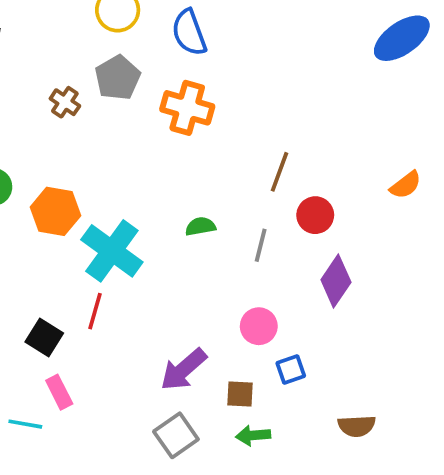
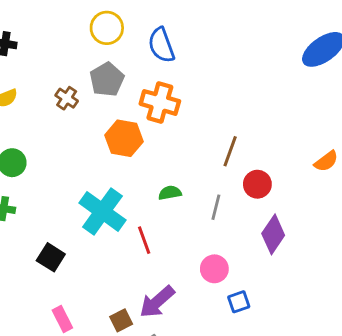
orange hexagon: (55, 211) -> (124, 138), moved
red line: (95, 311) -> (144, 240), moved, turned -36
black square: (44, 337) -> (51, 257), moved
brown square: (240, 394) -> (121, 320), moved, turned -30

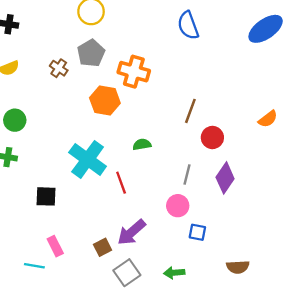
blue semicircle: (161, 45) -> (188, 25), moved
gray line: (216, 207) -> (187, 174), moved
black square: (51, 257) -> (46, 196), turned -30
blue square: (239, 302) -> (197, 232), turned 30

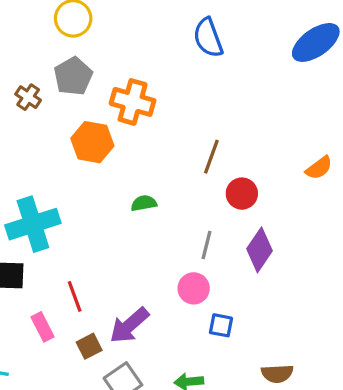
cyan cross: (88, 159) -> (33, 224), moved, turned 36
red line: (121, 183) -> (75, 296), moved
pink rectangle: (55, 246) -> (43, 327), moved

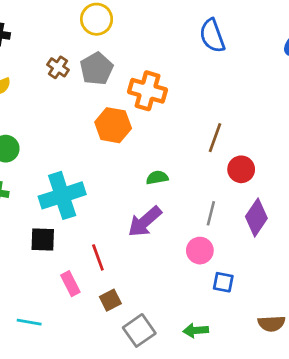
brown cross: (28, 97) -> (58, 67), moved
purple arrow: (129, 325) -> (145, 222), moved

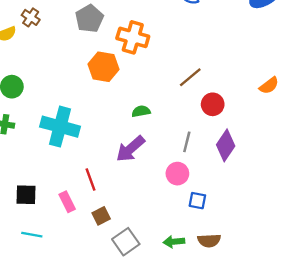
brown cross: (58, 67) -> (31, 17), moved
brown line: (215, 138) -> (190, 77), turned 30
cyan cross: (62, 195) -> (60, 127), turned 33
black square: (43, 240) -> (26, 195), moved
brown semicircle: (271, 324) -> (209, 240), moved

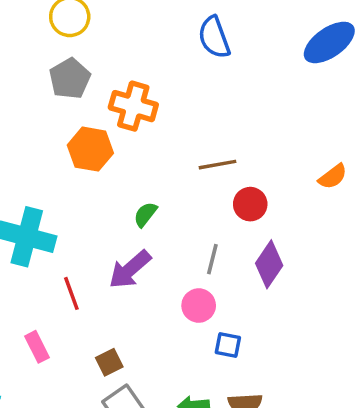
brown line: (190, 77) -> (218, 165), turned 30
green semicircle: (141, 111) -> (145, 214), turned -42
red line: (91, 179) -> (71, 293), moved
brown square: (101, 216) -> (109, 362), moved

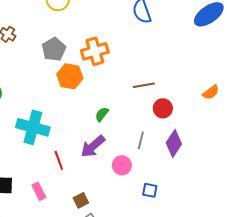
gray pentagon: (70, 79) -> (54, 49), moved
orange cross: (133, 106) -> (95, 51), turned -32
pink circle: (199, 306) -> (122, 165), moved

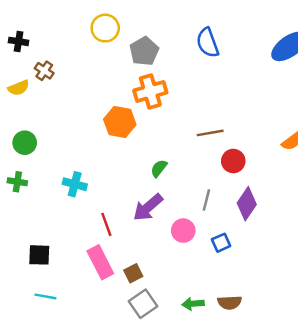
gray pentagon: (54, 49) -> (144, 51), moved
cyan cross: (33, 127) -> (75, 184), size x0.6
blue square: (150, 190) -> (221, 243), moved, turned -35
pink rectangle: (39, 191) -> (100, 262), moved, size x1.5

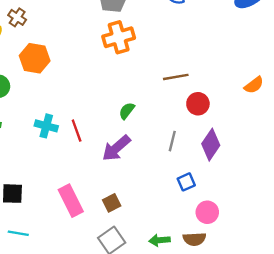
orange hexagon: (120, 122) -> (35, 58), moved
red line: (106, 224) -> (77, 131), moved
pink circle: (183, 231) -> (207, 212), moved
brown square: (133, 273) -> (112, 203), moved

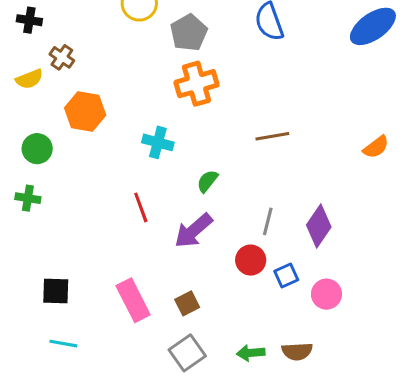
red circle: (198, 104) -> (251, 260), moved
cyan cross: (46, 126) -> (158, 142), moved
pink circle: (207, 212) -> (326, 294), moved

